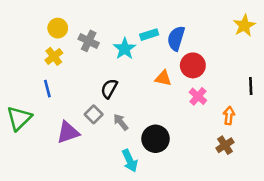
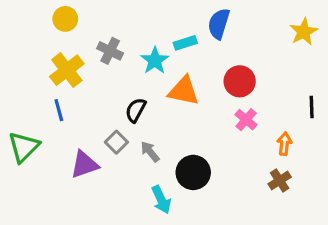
yellow circle: (58, 28) -> (65, 19), moved
blue semicircle: (176, 38) -> (219, 24), moved
yellow cross: (54, 56) -> (67, 70), size x1.5
orange triangle: (163, 78) -> (184, 91), moved, size x1.5

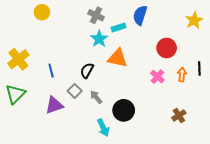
gray cross: (110, 51) -> (96, 15), moved
yellow cross: (67, 70) -> (18, 59), moved
red circle: (240, 81) -> (167, 48), moved
blue line: (59, 110) -> (51, 70), moved
orange arrow: (284, 144) -> (182, 75), moved

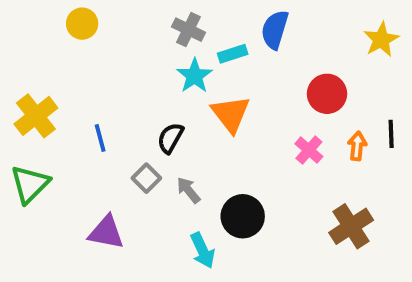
orange triangle: (118, 58) -> (231, 114), turned 40
purple triangle: (54, 105) -> (106, 232), moved, turned 30
brown cross: (179, 115) -> (351, 226), size x1.5

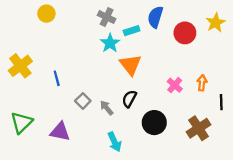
red circle: (327, 94) -> (185, 33), moved
black line: (391, 134) -> (221, 102), moved
black semicircle: (170, 138) -> (129, 99), moved
green triangle: (30, 184) -> (21, 123), moved
black circle: (243, 216) -> (154, 123), moved

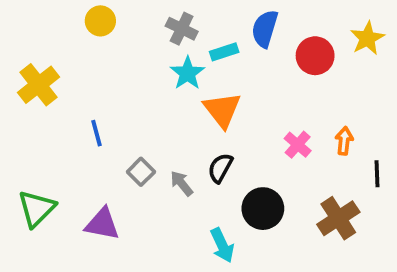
yellow circle: (46, 14) -> (100, 21), moved
yellow cross: (20, 66) -> (38, 85), moved
cyan arrow: (115, 142) -> (222, 245), moved

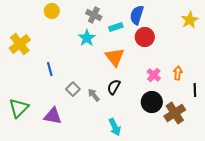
red circle: (315, 56) -> (145, 37), moved
cyan star: (187, 73) -> (87, 38), moved
black circle: (263, 209) -> (152, 102), moved

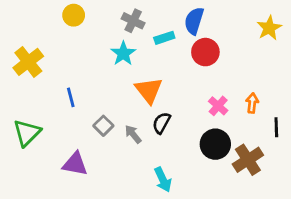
orange triangle: (115, 57) -> (149, 90), moved
green triangle: (19, 108) -> (27, 133), moved

